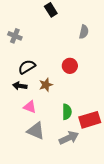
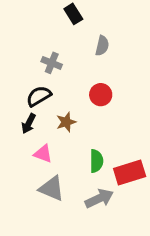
gray semicircle: (84, 32) -> (102, 46), moved
gray cross: (15, 36) -> (52, 63), moved
black arrow: (20, 86) -> (29, 123), turned -72

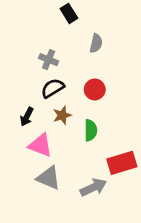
black semicircle: (39, 96) -> (53, 88), moved
pink triangle: (43, 154) -> (40, 145), size x1.4
green semicircle: (96, 161) -> (91, 130), moved

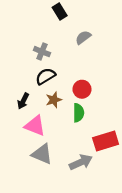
gray semicircle: (96, 43) -> (83, 37), turned -140
red circle: (95, 90) -> (82, 89), moved

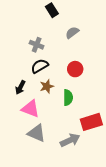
red circle: (82, 89) -> (75, 69), moved

